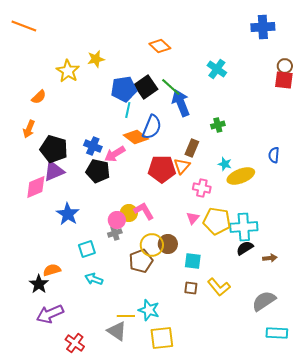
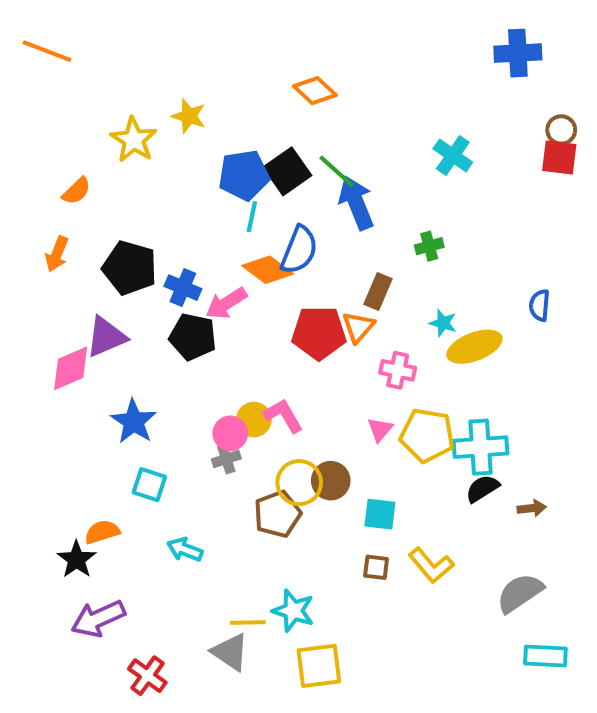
yellow star: (96, 59) -> (189, 116), turned 30
cyan cross: (217, 69) -> (453, 156), moved
black pentagon: (54, 149) -> (130, 268), moved
cyan square: (87, 249) -> (149, 485), moved, turned 36

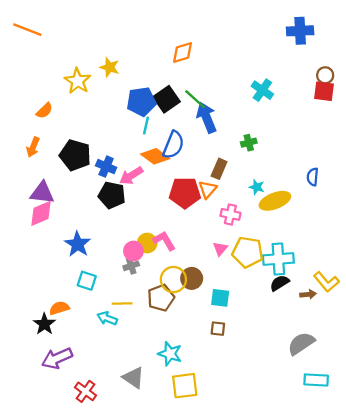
orange diamond: (315, 91) -> (183, 52), turned -60
purple triangle: (106, 337) -> (42, 193), moved, turned 30
yellow L-shape: (431, 565) -> (326, 282), moved
yellow line: (248, 622) -> (122, 303), moved

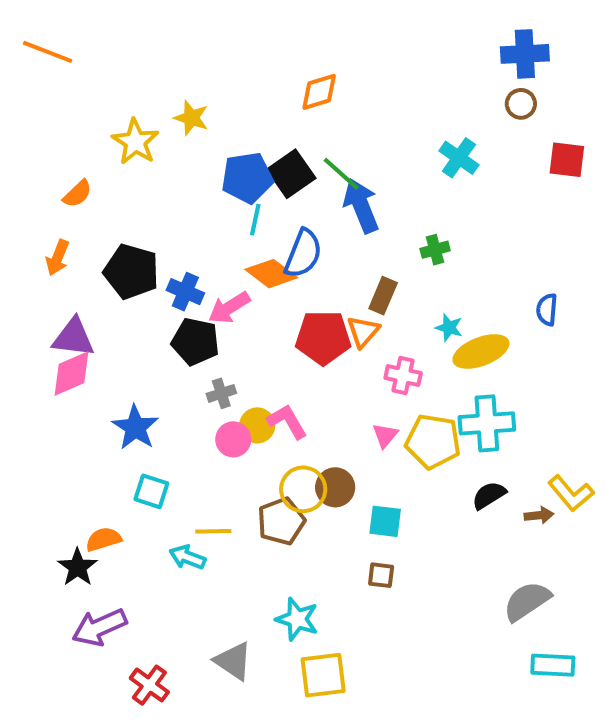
brown circle: (325, 75) -> (521, 104), moved
cyan cross: (278, 259) -> (487, 423), moved
gray cross: (131, 266) -> (221, 393), moved

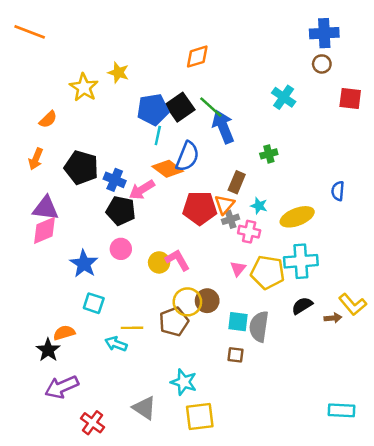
cyan star: (449, 328) -> (259, 206), moved
gray cross: (221, 393) -> (231, 219), moved
pink circle: (233, 439) -> (121, 249), moved
gray semicircle: (527, 601) -> (259, 327), moved, turned -48

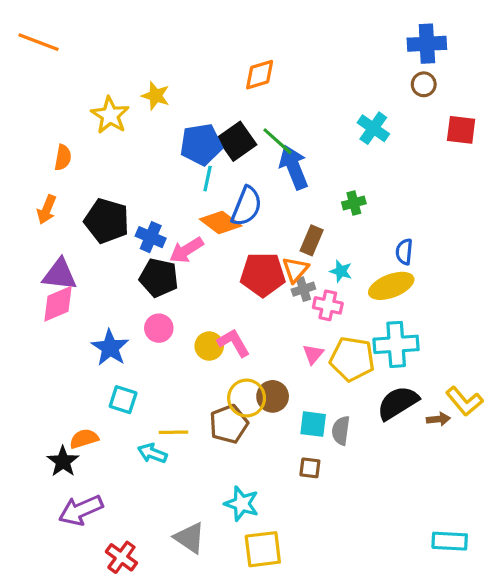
orange semicircle: (48, 119) -> (63, 157), turned -36
blue semicircle: (338, 191) -> (404, 252), moved
black semicircle: (302, 306) -> (398, 403), size x1.5
gray semicircle: (259, 327) -> (341, 431), size x0.7

